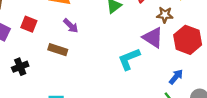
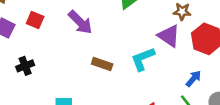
purple arrow: (71, 26) -> (80, 22), size x1.5
brown rectangle: (58, 50) -> (102, 64), moved

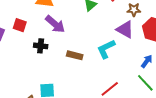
black cross: (25, 66) -> (41, 46), moved, turned 32

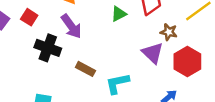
black cross: (41, 46) -> (48, 48), size x1.5
cyan L-shape: (106, 49) -> (117, 83), moved

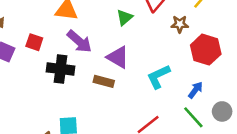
purple triangle: (153, 53) -> (118, 57), moved
cyan L-shape: (117, 83) -> (158, 77), moved

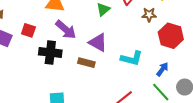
cyan L-shape: (158, 77) -> (132, 58), turned -140

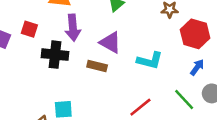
purple arrow: (66, 30) -> (73, 28), turned 45
blue arrow: (162, 69) -> (197, 67), moved

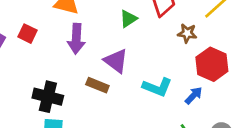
black cross: (55, 55) -> (48, 97), moved
blue arrow: (197, 67) -> (194, 95), moved

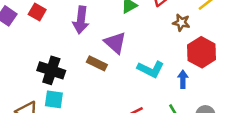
blue arrow: (194, 95) -> (183, 79), turned -48

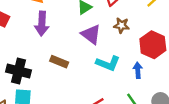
brown star: (181, 23) -> (121, 25), moved
purple triangle: (115, 43) -> (91, 34), moved

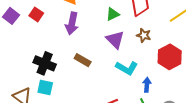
blue arrow: (138, 70) -> (147, 85), moved

